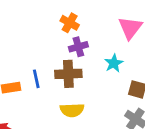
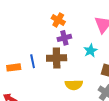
yellow semicircle: (72, 110) -> (74, 85), moved

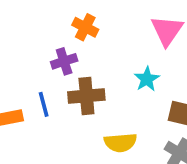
purple cross: (64, 38) -> (64, 61), moved

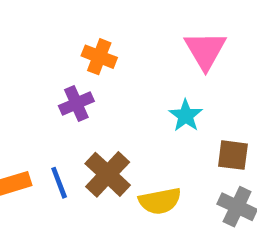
brown cross: (86, 96) -> (108, 174), moved, turned -36
blue line: (44, 104) -> (59, 183), moved

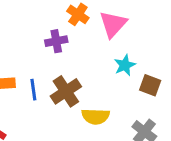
pink triangle: (205, 50) -> (113, 24), moved
brown square: (233, 155) -> (150, 85), moved

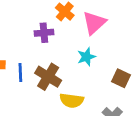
cyan star: (125, 65) -> (86, 57), moved
brown cross: (66, 91) -> (48, 77), turned -30

